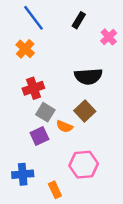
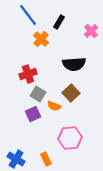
black rectangle: (79, 20) -> (59, 22), moved
orange cross: (25, 49) -> (41, 39), moved
blue cross: (23, 174) -> (16, 159), moved, turned 36

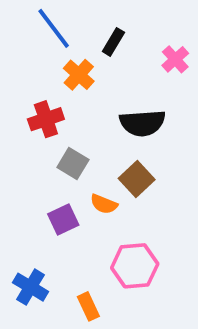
red cross: (28, 74) -> (46, 119), moved
gray square: (38, 94) -> (73, 164), moved
blue cross: (16, 159) -> (30, 287), moved

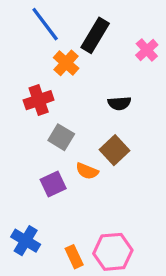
black rectangle: (113, 42) -> (95, 35), size x1.5
black semicircle: (142, 123) -> (119, 103), size x0.6
pink hexagon: (135, 266) -> (113, 252), moved

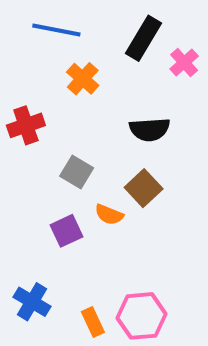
blue line: (45, 24) -> (56, 30), turned -42
black rectangle: (95, 35) -> (144, 38), moved
red cross: (39, 100) -> (26, 125), moved
black semicircle: (119, 103) -> (150, 129), size x1.4

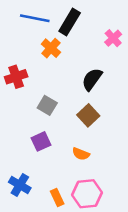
black rectangle: (144, 38) -> (70, 22), moved
black semicircle: (150, 129) -> (92, 79), turned 130
orange semicircle: (109, 215) -> (81, 154), moved

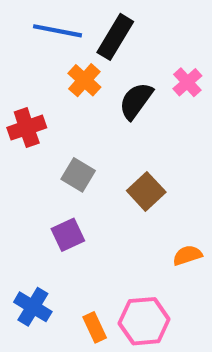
pink cross: (113, 38) -> (187, 82), moved
black semicircle: (92, 79) -> (136, 101), moved
orange semicircle: (81, 154) -> (187, 255), moved, turned 140

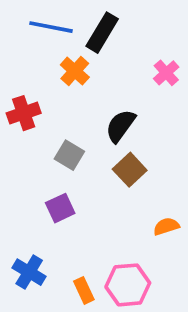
black semicircle: (136, 101) -> (121, 126), moved

